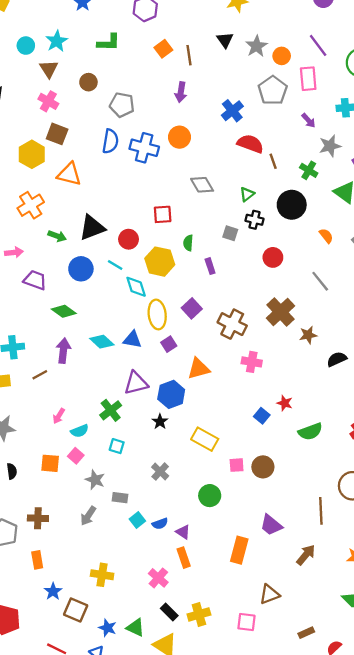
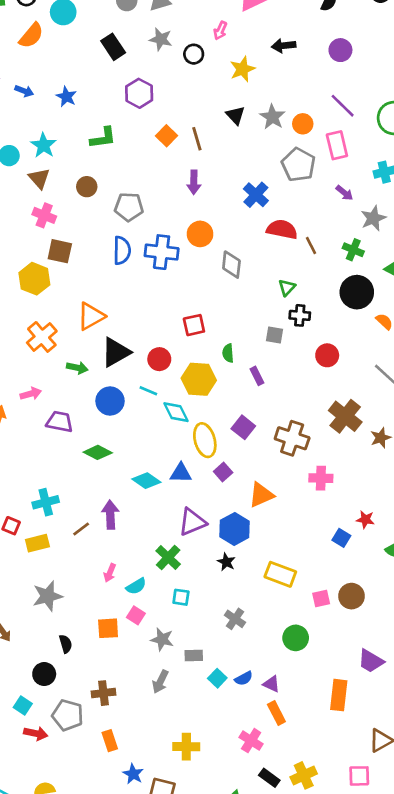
orange triangle: (69, 174) -> (91, 316), moved, turned -35
gray diamond: (202, 185) -> (231, 265), moved, turned 45
black circle: (292, 205) -> (357, 292), moved
purple arrow: (63, 351) -> (110, 515), moved

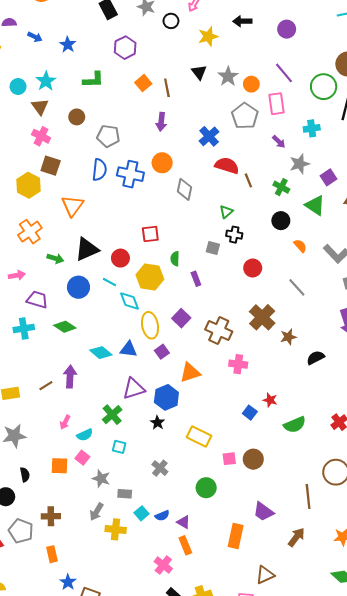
black circle: (357, 292) -> (281, 221), size x0.7
orange triangle: (91, 316) -> (72, 206), moved, turned -30
cyan cross: (46, 502) -> (24, 329), moved
yellow cross: (186, 747) -> (116, 529), moved

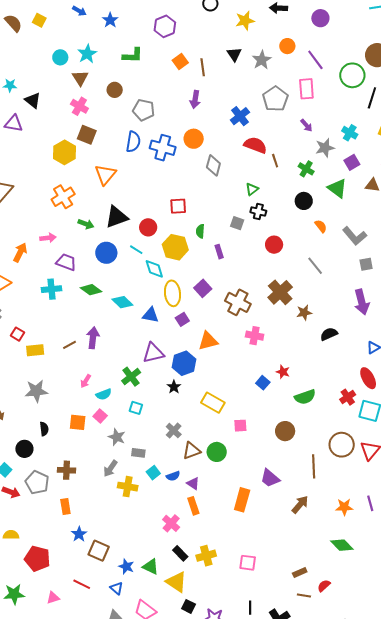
orange circle: (251, 84) -> (287, 46), moved
cyan cross: (312, 128) -> (350, 133), moved, turned 35
cyan diamond: (101, 353) -> (122, 302), moved
brown circle: (253, 459) -> (285, 431), moved
brown triangle: (265, 575) -> (192, 451), moved

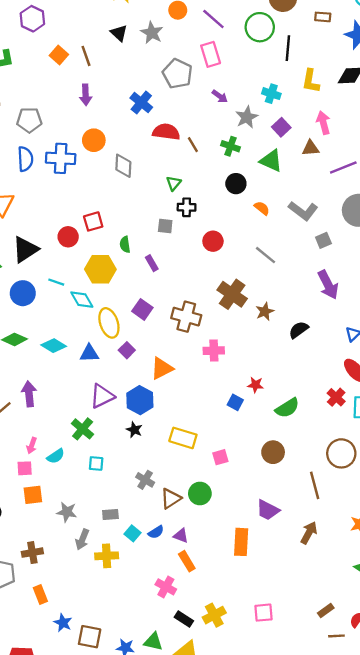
red circle: (148, 227) -> (68, 237), moved
pink square: (100, 416) -> (25, 468), moved, turned -32
gray star: (117, 437) -> (67, 512), moved

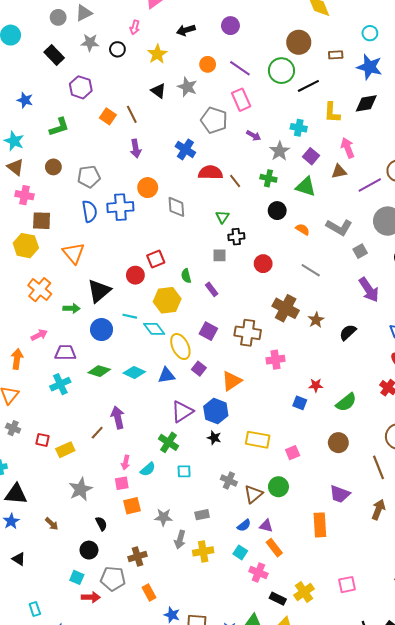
black line: (288, 48) -> (308, 86), turned 65
cyan square: (133, 533) -> (240, 552), moved

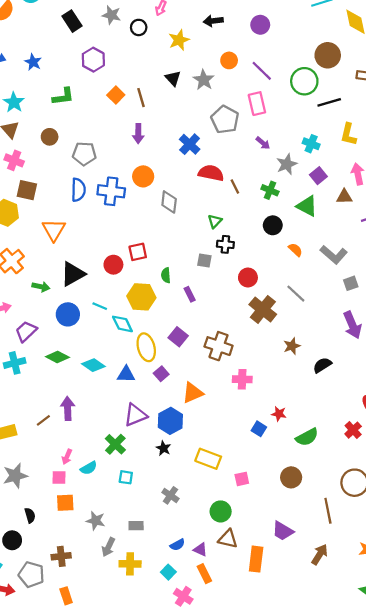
brown cross: (286, 308) -> (263, 309), moved
purple trapezoid: (65, 353) -> (26, 331), turned -55
brown triangle: (253, 494) -> (228, 539), moved, turned 42

